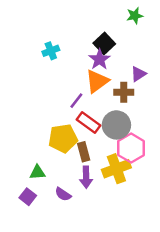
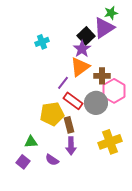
purple triangle: (138, 74) -> (104, 28), moved, size x1.6
pink hexagon: (131, 148) -> (114, 91), moved
yellow cross: (116, 169) -> (110, 142), moved

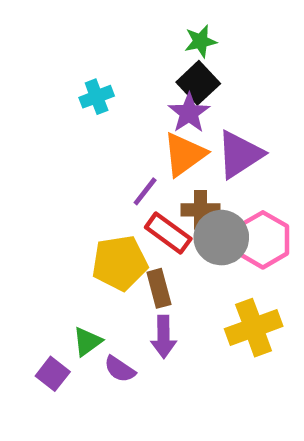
green star: (111, 13) -> (200, 41), moved
purple triangle: (104, 28) -> (240, 154), moved
brown cross: (102, 76) -> (200, 210), moved
pink hexagon: (114, 91) -> (263, 240), moved
green triangle: (31, 142) -> (87, 341), moved, turned -32

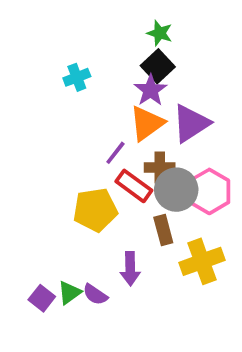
green star: (200, 41) -> (160, 33), turned 30
brown rectangle: (159, 288) -> (163, 230), moved
green triangle: (87, 341) -> (69, 293), moved

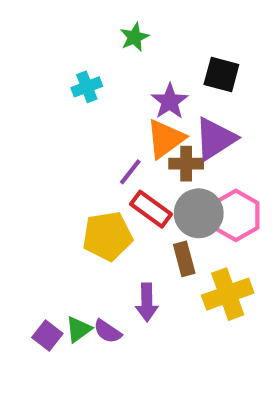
green star: (160, 33) -> (134, 37), moved, turned 30
black square: (158, 66) -> (221, 74), moved, turned -32
brown cross: (160, 167) -> (186, 164), moved

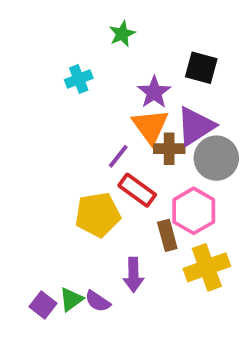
orange triangle: (166, 139) -> (150, 126), turned -30
gray circle: (199, 213) -> (216, 158), moved
pink hexagon: (236, 215) -> (194, 211), moved

